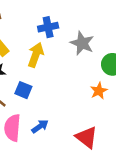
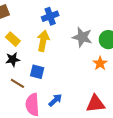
gray star: (82, 43) -> (82, 37), moved
red triangle: (87, 137) -> (96, 104), turned -36

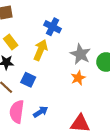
blue cross: (50, 16) -> (53, 27), turned 35
orange star: (100, 63) -> (78, 78), moved

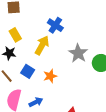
orange star: (78, 78) -> (50, 76), moved

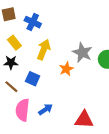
blue cross: (55, 25) -> (33, 22), moved
orange star: (50, 76) -> (66, 69), moved

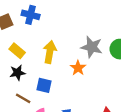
blue cross: (33, 22) -> (31, 15), moved

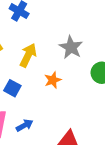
gray star: (92, 47) -> (71, 47), moved

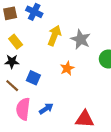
yellow arrow: (28, 55) -> (54, 35), moved

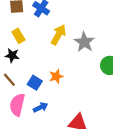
orange star: (67, 68) -> (56, 76), moved
blue square: (33, 78) -> (35, 83), moved

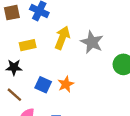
yellow rectangle: (18, 36) -> (28, 45), moved, turned -64
blue square: (35, 83) -> (43, 85), moved

